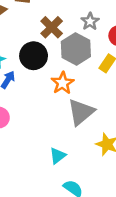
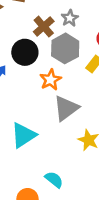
gray star: (90, 21) -> (70, 18), moved
cyan triangle: (58, 156) -> (24, 135), moved, size x1.6

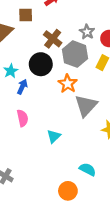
gray star: (70, 18) -> (87, 32), moved
cyan triangle: (24, 135) -> (54, 136), size x0.6

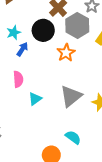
gray triangle: (86, 106) -> (71, 96), moved
cyan triangle: (54, 136) -> (35, 99), moved

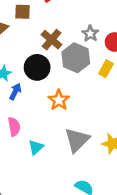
orange star: (66, 53) -> (59, 100), moved

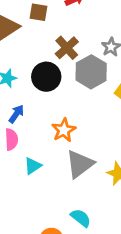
blue arrow: (15, 92) -> (16, 114), moved
orange star: (59, 100) -> (64, 130), moved

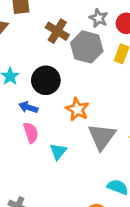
black circle: (46, 77) -> (46, 80), moved
blue arrow: (16, 114) -> (28, 107), turned -90

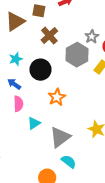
brown cross: (57, 31) -> (49, 36), moved
blue arrow: (28, 107) -> (14, 84), moved
gray triangle: (102, 137) -> (60, 137), moved

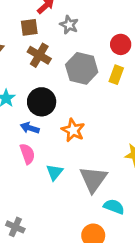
brown square: (39, 11) -> (29, 27), moved
gray star: (92, 37) -> (69, 25), moved
blue arrow: (14, 84) -> (30, 128), moved

